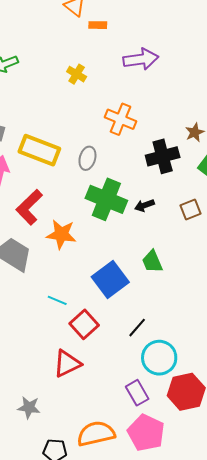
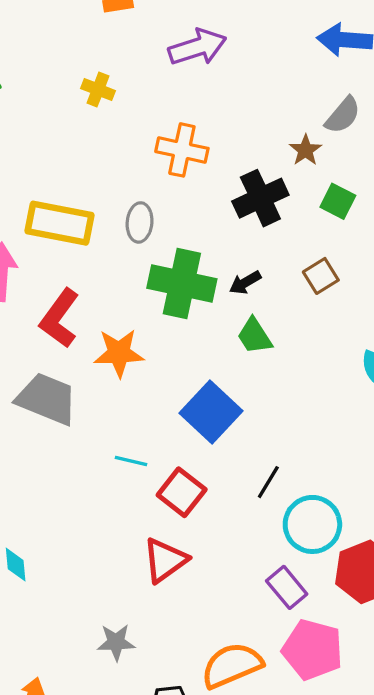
green trapezoid: (152, 261) -> (254, 336), moved

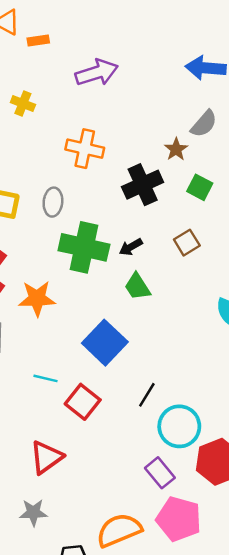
red triangle: (165, 560) -> (46, 457), moved

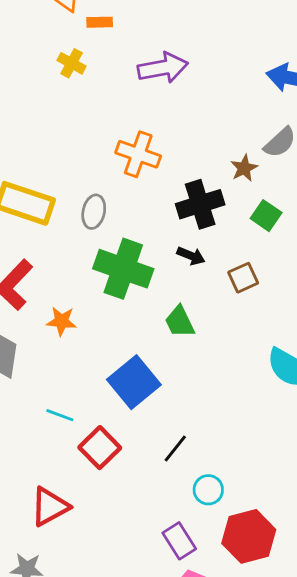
yellow cross: (23, 103) -> (72, 63), moved
black arrow: (131, 247) -> (191, 256), moved, turned -135
orange star: (37, 298) -> (62, 321), size x0.7
cyan circle: (179, 426) -> (208, 490), size x0.6

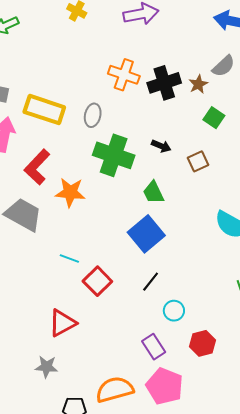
black cross: (200, 204) -> (164, 83), moved
orange star: (62, 321) -> (70, 192), size x1.4
blue square: (134, 382) -> (146, 234), moved
red hexagon: (249, 536) -> (203, 343), size x0.7

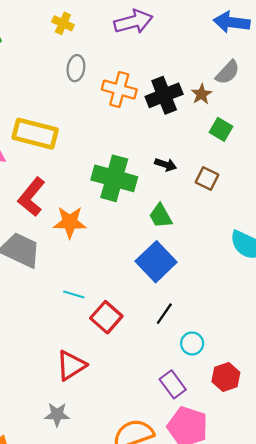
gray ellipse: (93, 115) -> (76, 68), moved
brown square: (198, 161) -> (207, 178), turned -35

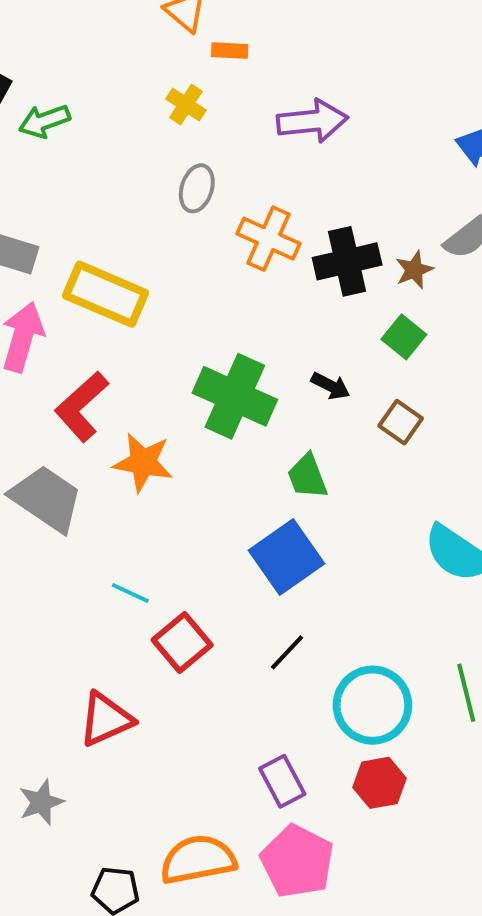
green square: (221, 129) -> (404, 337), moved
cyan circle: (192, 343) -> (372, 705), moved, size x1.8
gray star: (57, 414) -> (41, 802), moved, turned -30

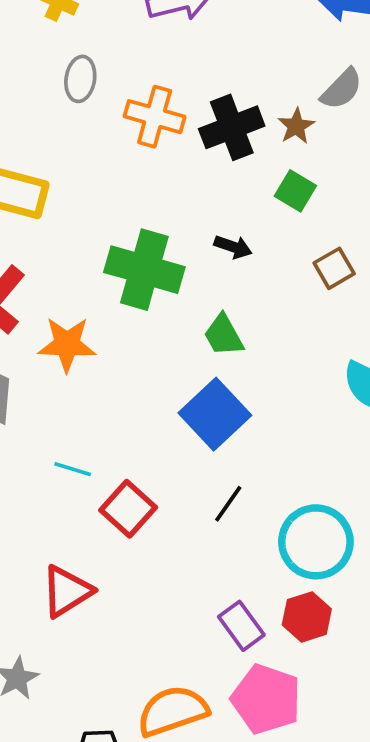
brown square: (401, 422) -> (334, 268), moved, turned 33
red hexagon: (380, 783) -> (307, 617), moved

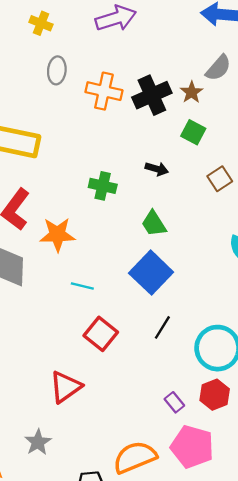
green cross: (144, 270) -> (103, 186), size x0.6
cyan line: (73, 469) -> (82, 286), moved
purple rectangle: (241, 626) -> (174, 402), size x0.7

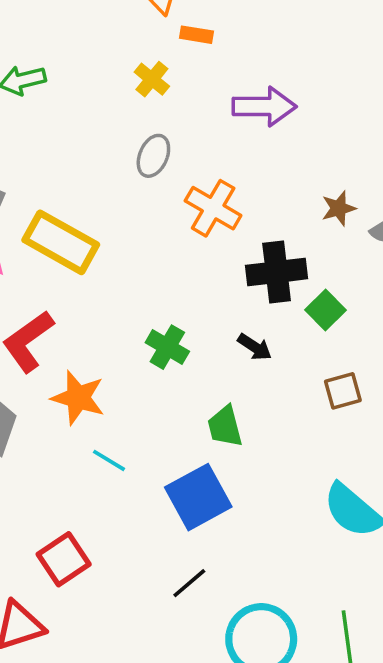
brown star: (192, 92) -> (339, 208), moved
black cross: (152, 95) -> (277, 272), moved
cyan line: (82, 286) -> (109, 460), moved
red square: (101, 334) -> (64, 559), moved

